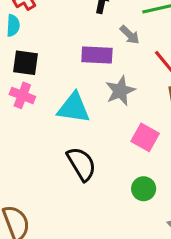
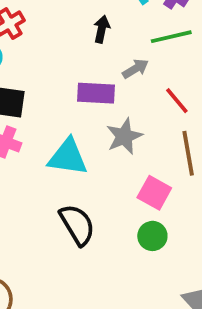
gray arrow: (130, 35) -> (136, 69), turned -75
green circle: (144, 189) -> (152, 236), moved

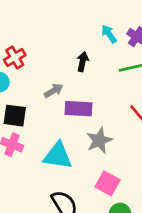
gray arrow: (136, 69) -> (54, 91), moved
pink square: (154, 193) -> (108, 183), moved

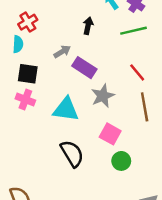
purple rectangle: (78, 109) -> (84, 68), turned 30

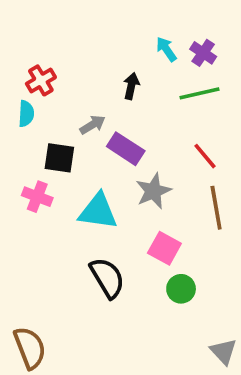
black square: (28, 74) -> (59, 158), moved

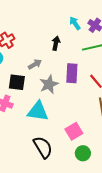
purple rectangle: (126, 149) -> (72, 73), moved, turned 60
gray star: (153, 191) -> (49, 84), moved
pink square: (164, 248) -> (74, 131), turned 30

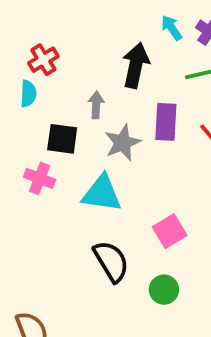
black arrow: (56, 43) -> (136, 65), size x1.6
gray arrow: (35, 64) -> (96, 105), turned -56
green circle: (83, 153) -> (164, 290), moved

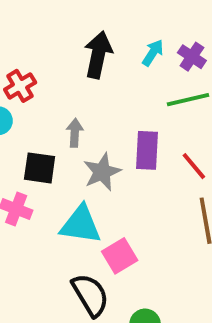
cyan arrow: (171, 28) -> (153, 53), turned 68
black arrow: (136, 65) -> (98, 55), moved
pink square: (170, 231) -> (120, 256), moved

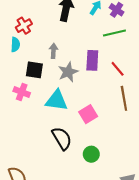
pink square: (120, 256) -> (88, 114), moved

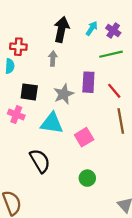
red cross: (24, 26) -> (18, 47), turned 35
gray arrow: (53, 51) -> (53, 59), moved
black semicircle: (62, 138) -> (40, 161), moved

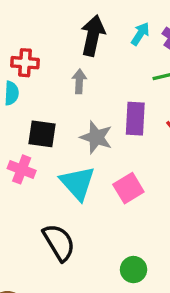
gray star: (64, 94) -> (96, 137), turned -30
cyan triangle: (52, 123) -> (78, 183), turned 40
pink square: (84, 137) -> (128, 188), moved

